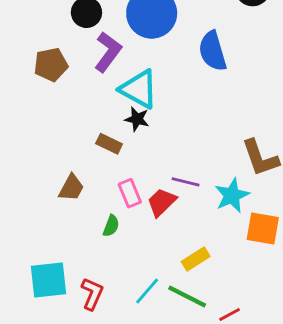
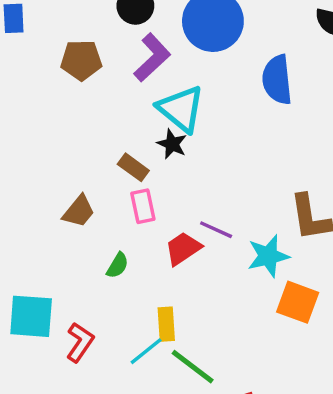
pink rectangle: (130, 193) -> (143, 206), moved
yellow rectangle: (196, 259) -> (166, 324), moved, turned -72

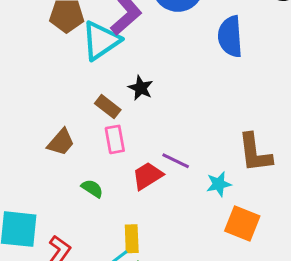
cyan triangle: (181, 109) -> (101, 41), moved, turned 45
cyan star: (268, 256) -> (219, 184), size x0.7
green semicircle: (118, 265) -> (92, 188), turned -90

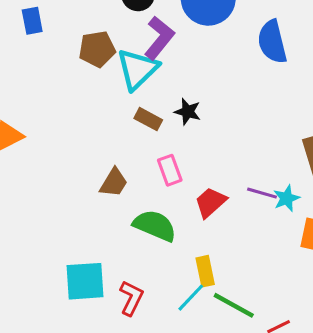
brown rectangle: (108, 107) -> (148, 119), moved
purple line: (176, 161) -> (262, 193), moved
green semicircle: (92, 188) -> (155, 226), size x1.8

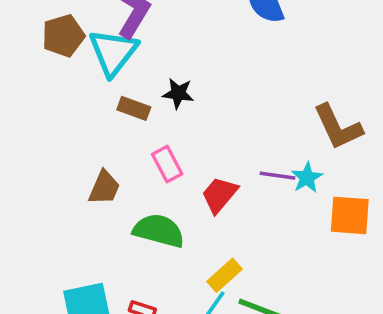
yellow rectangle: (205, 271) -> (224, 275), turned 68

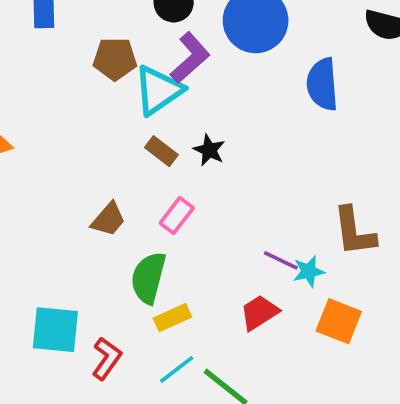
pink rectangle: (167, 164) -> (177, 215), turned 48
red trapezoid: (219, 195) -> (259, 313), moved
green semicircle: (159, 231) -> (148, 278), turned -108
yellow rectangle: (224, 275) -> (172, 318), moved

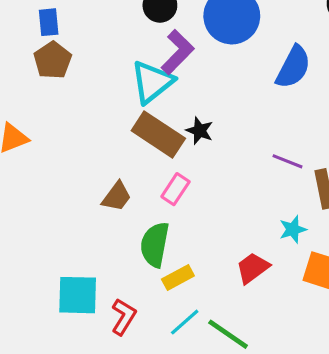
brown pentagon: (115, 59) -> (53, 60), moved, turned -30
blue semicircle: (322, 84) -> (293, 67), turned -144
brown rectangle: (161, 151) -> (158, 134), size x1.8
purple line: (281, 260) -> (288, 161), moved

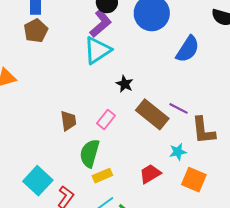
purple L-shape: (178, 52) -> (101, 23), moved
brown rectangle: (158, 134) -> (152, 114), moved
brown trapezoid: (117, 197) -> (68, 121), turned -50
cyan square: (78, 295) -> (38, 181), turned 36

